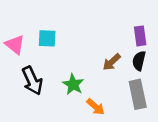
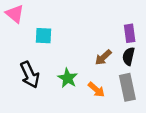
pink triangle: (15, 45) -> (15, 14), moved
orange arrow: (96, 107) -> (96, 90), moved

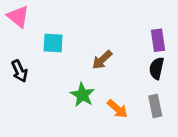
brown arrow: (103, 57) -> (102, 60), moved
black arrow: (30, 75) -> (20, 71), moved, size x0.7
gray rectangle: (127, 87) -> (155, 106), size x0.7

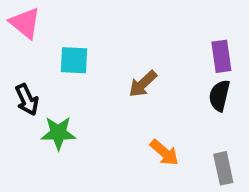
green star: (82, 95) -> (58, 133), moved, turned -30
gray rectangle: (155, 106) -> (223, 168), moved

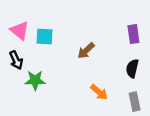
pink triangle: (25, 23) -> (20, 31), moved
black semicircle: (219, 96) -> (132, 68), moved

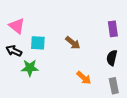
cyan square: (45, 36) -> (38, 43), moved
brown arrow: (86, 51) -> (73, 43), turned -98
black arrow: (16, 60) -> (14, 51), turned 140

